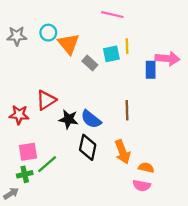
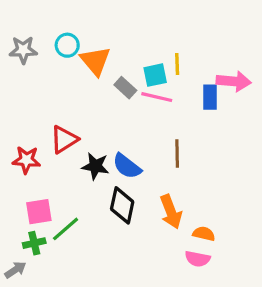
pink line: (112, 15) -> (157, 97), moved

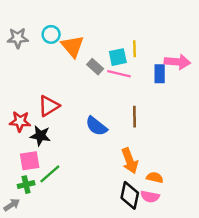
black star: (95, 166) -> (40, 136), moved
black diamond: (122, 205) -> (130, 195), moved

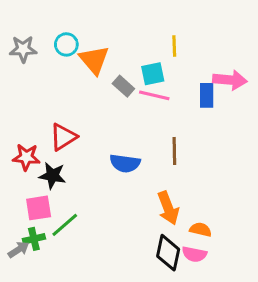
yellow line: (135, 49) -> (174, 46), moved
blue semicircle: (96, 126) -> (125, 163), turned -30
gray arrow: (12, 205) -> (19, 250), moved

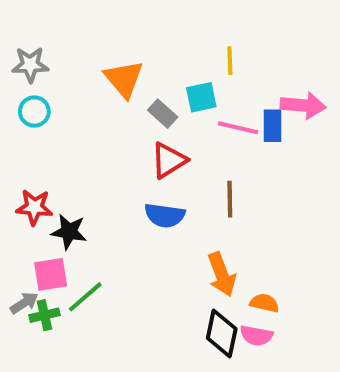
cyan circle: (66, 44) -> (34, 112), moved
pink line: (154, 95) -> (238, 128), moved
red triangle: (63, 137) -> (169, 160), moved
gray arrow: (19, 250) -> (24, 303), moved

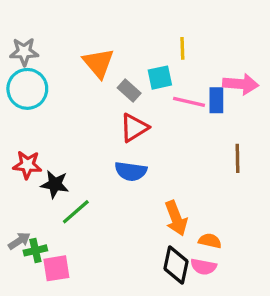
cyan circle: (34, 112) -> (27, 89), size x1.6
brown line: (230, 199) -> (237, 158), moved
pink square: (51, 274) -> (56, 268), moved
green line: (85, 297) -> (76, 212), moved

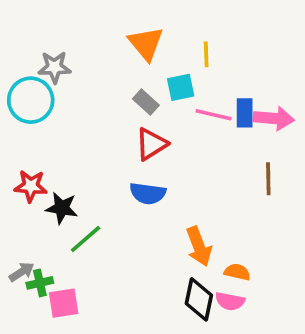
gray star: (24, 52) -> (54, 67), moved
orange triangle: (98, 63) -> (146, 43), moved
pink arrow: (241, 84) -> (274, 118), moved

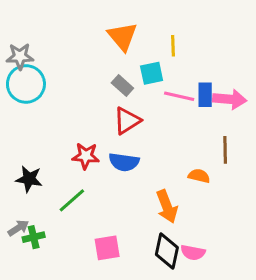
gray star: (54, 67) -> (20, 56), moved
red star: (31, 186) -> (86, 156), moved
black star: (62, 208) -> (29, 179), moved
orange semicircle: (237, 272) -> (199, 176), moved
pink square: (64, 303) -> (107, 248), moved

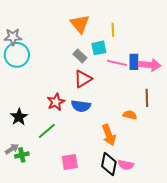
red star: (86, 156) -> (56, 102), turned -30
black star: (29, 179) -> (19, 117), turned 30

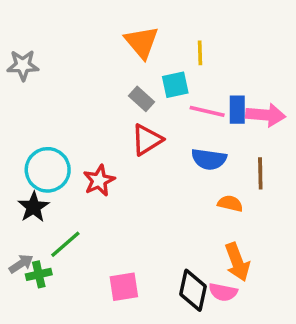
cyan circle: (17, 55) -> (48, 170), moved
blue semicircle: (81, 106) -> (209, 159), moved
green line: (47, 131) -> (65, 244), moved
orange arrow: (109, 135) -> (237, 262), moved

